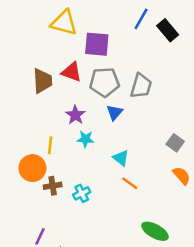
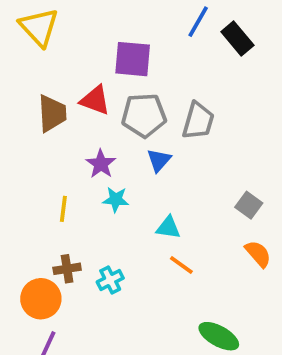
yellow triangle: (64, 23) -> (39, 27), moved, turned 32
cyan triangle: (121, 158) -> (168, 228), turned -30
orange circle: (32, 168) -> (41, 299), moved

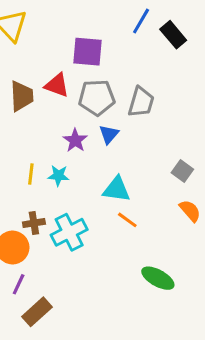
purple star: (101, 164) -> (75, 140), moved
cyan star: (116, 199) -> (58, 176), moved
cyan triangle: (168, 228) -> (117, 189), size x1.4
cyan cross: (110, 280) -> (69, 232), size x1.6

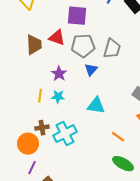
purple star: (75, 140) -> (59, 74), moved
orange line: (127, 220) -> (118, 137), moved

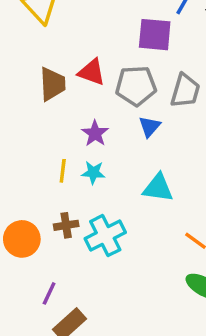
purple square: (77, 16) -> (155, 35), moved
orange circle: (28, 144) -> (22, 239), moved

